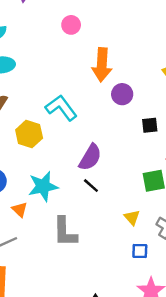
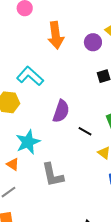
purple circle: (122, 94) -> (93, 42), moved
black line: (91, 186) -> (85, 131), moved

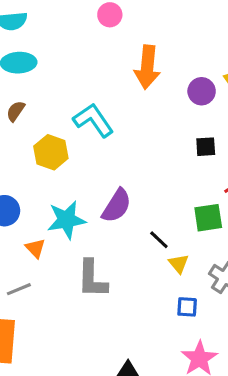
purple semicircle: (61, 111) -> (117, 206), moved
black line: (85, 131) -> (159, 240), moved

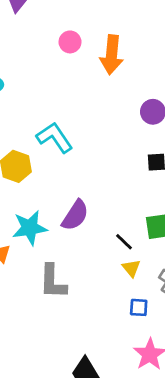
orange arrow: (147, 67) -> (112, 55), moved
black line: (159, 240) -> (124, 242), moved

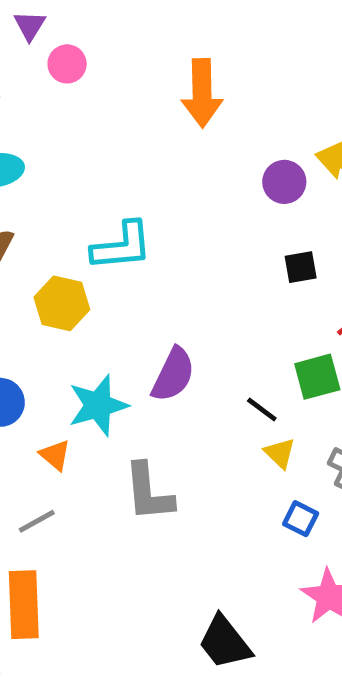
pink circle: (70, 42) -> (67, 64), moved
cyan L-shape: (55, 138) -> (122, 246), turned 126
blue square: (139, 307) -> (301, 519), turned 30

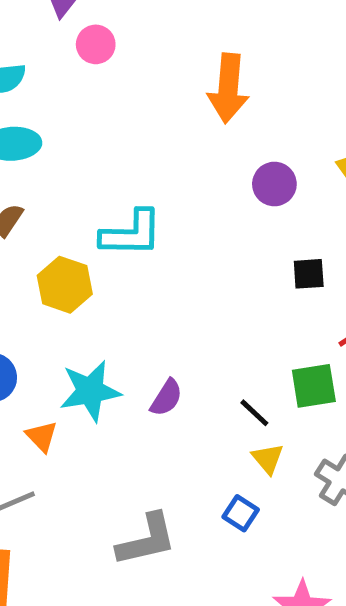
purple circle: (284, 182) -> (274, 184), moved
purple semicircle: (173, 375) -> (166, 398), moved, size x0.7
gray L-shape: (149, 492) -> (147, 540), moved, turned -104
blue square: (301, 519) -> (241, 513), moved

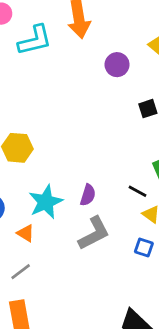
cyan L-shape: (131, 233) -> (35, 40), moved
gray L-shape: (147, 540) -> (94, 233), moved

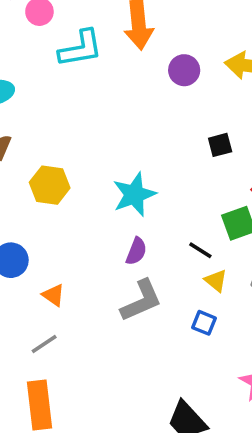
purple circle: (117, 65) -> (184, 70), moved
cyan star: (46, 202) -> (134, 194), moved

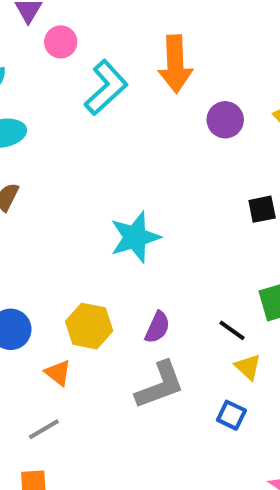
cyan L-shape: (81, 49) -> (106, 88), turned -36
yellow hexagon: (50, 185) -> (89, 326), moved
cyan star: (134, 194) -> (135, 237), moved

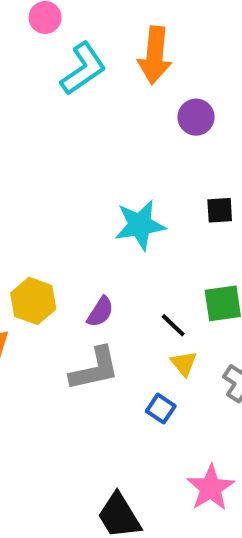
cyan star: (135, 237) -> (140, 225), moved

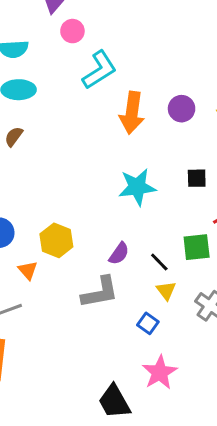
orange arrow: (155, 55) -> (132, 113), moved
purple semicircle: (100, 312) -> (119, 254), moved
pink star: (211, 488) -> (160, 372), moved

